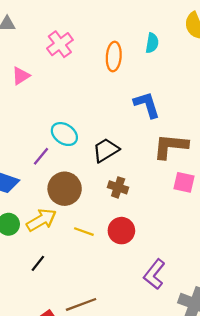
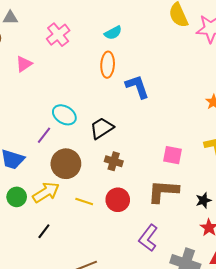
cyan semicircle: (152, 43) -> (113, 33), moved, turned 54
orange ellipse: (114, 56) -> (108, 65), moved
brown L-shape: (171, 146) -> (163, 191), moved

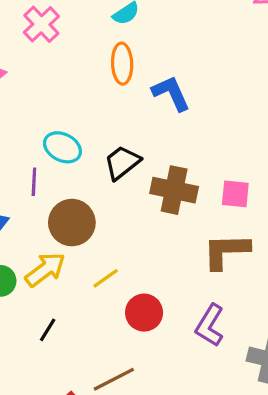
purple line: (44, 135) -> (34, 182), turned -30
brown cross: (114, 161) -> (174, 190), moved, size x1.6
red circle: (118, 200) -> (144, 313), moved
yellow line: (84, 202) -> (106, 278), turned -48

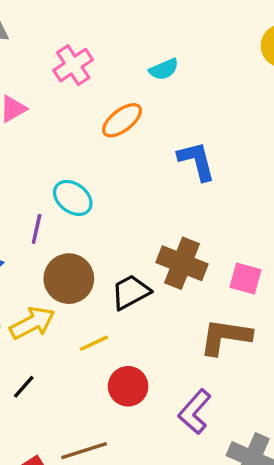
orange ellipse: (122, 64) -> (122, 120), moved, turned 45
black trapezoid: (122, 163) -> (131, 292), moved

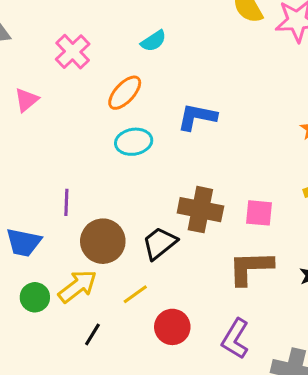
blue L-shape: (197, 161) -> (197, 117), turned -54
cyan ellipse: (73, 198) -> (134, 142), moved, turned -36
black line: (24, 387) -> (92, 334), moved

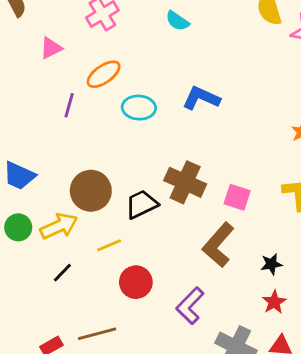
cyan semicircle: (154, 41) -> (177, 21), turned 55
orange ellipse: (125, 93) -> (104, 74), moved
purple line: (66, 202) -> (69, 105), moved
brown L-shape: (250, 268) -> (218, 245), turned -60

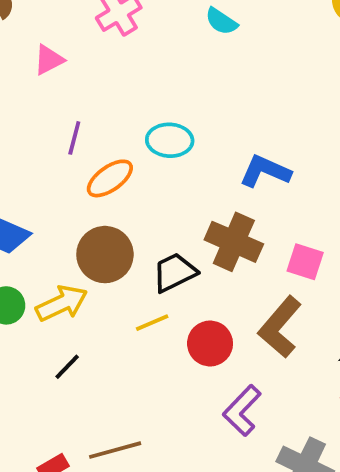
orange ellipse: (104, 74) -> (110, 178), moved
blue L-shape: (201, 98) -> (265, 171), moved
yellow line: (109, 245) -> (152, 323), moved
red circle: (136, 282) -> (210, 343), moved

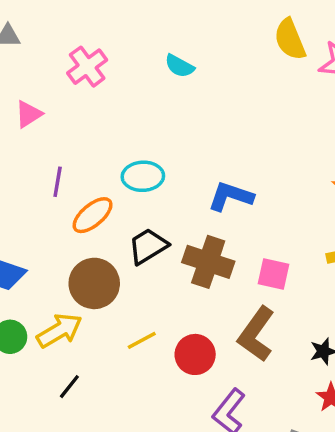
black trapezoid: (175, 272) -> (148, 246), moved

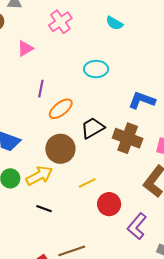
cyan ellipse: (143, 176) -> (96, 69), moved
red circle: (195, 354) -> (109, 204), moved
black line: (69, 387) -> (44, 209), turned 70

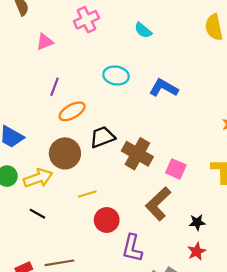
blue L-shape: (142, 100) -> (164, 88), moved
purple L-shape: (137, 226) -> (132, 248), turned -36

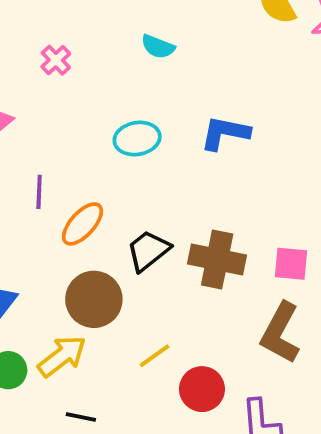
pink cross: (86, 20) -> (56, 60), size x0.7

